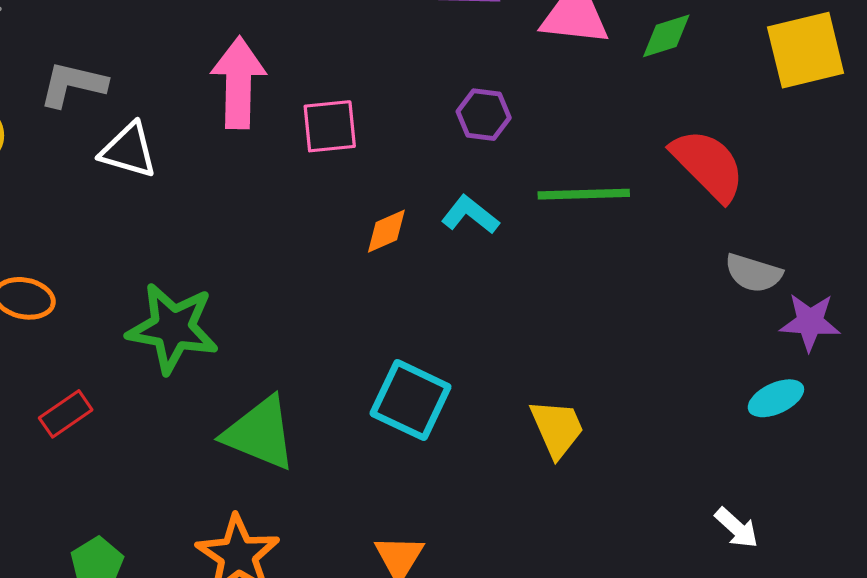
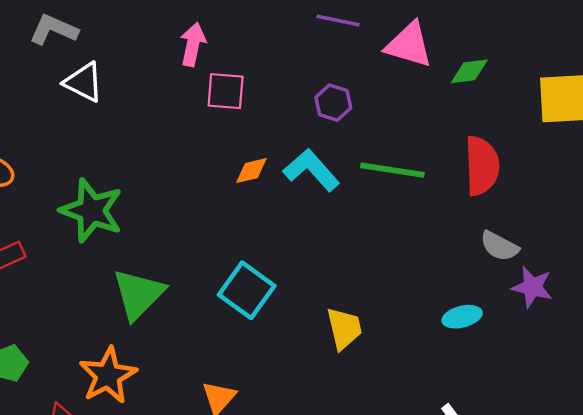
pink arrow: (238, 83) -> (193, 44), moved, size x0.7
red semicircle: (708, 165) -> (482, 166), turned 32
cyan L-shape: (470, 215) -> (311, 170), size x1.4
cyan ellipse: (776, 398) -> (462, 317), moved
green triangle: (260, 433) -> (138, 294), turned 42

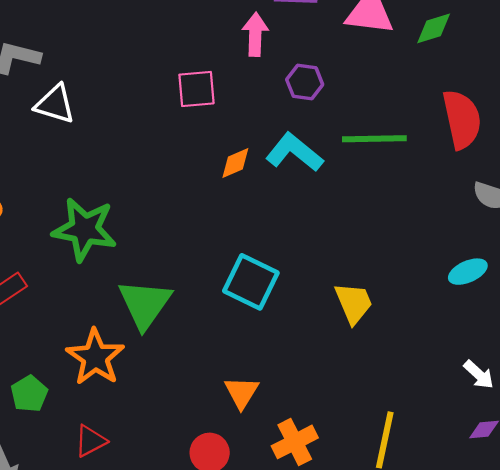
pink arrow: (193, 44) -> (255, 34), moved
orange star: (108, 375) -> (95, 357), moved

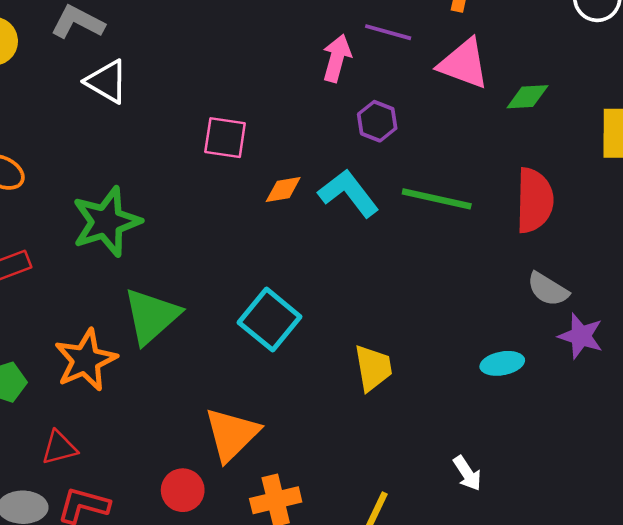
pink square: (196, 89) -> (225, 138), moved
green star: (84, 229) -> (106, 222), turned 30
white arrow: (479, 375) -> (467, 473), moved
orange triangle: (241, 392) -> (232, 434), size x1.5

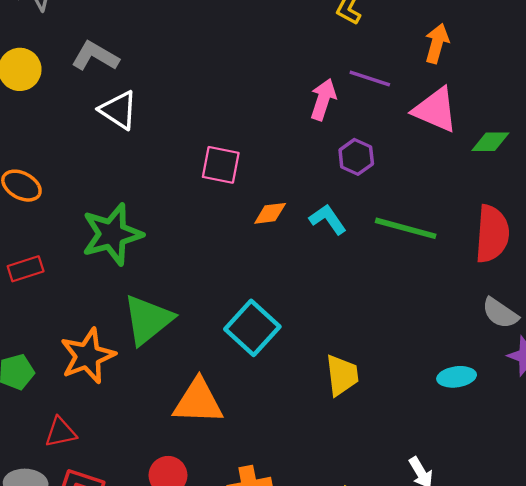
cyan L-shape: (348, 193) -> (328, 219), size x0.7
orange triangle: (232, 434) -> (198, 402), moved, turned 44

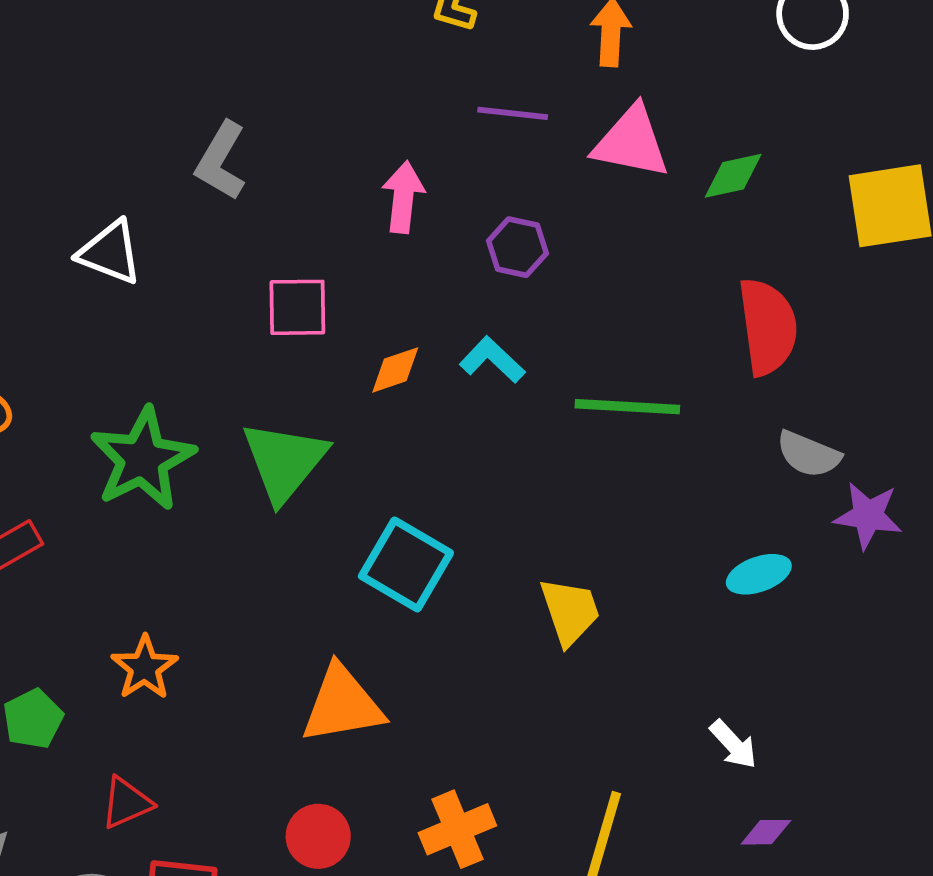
gray L-shape: (95, 56) -> (221, 161), moved, turned -78
pink arrow: (323, 99) -> (403, 197), moved
green line: (406, 228) -> (627, 407), moved
green triangle: (148, 320) -> (284, 461), moved
orange star: (88, 356) -> (145, 668), size x0.7

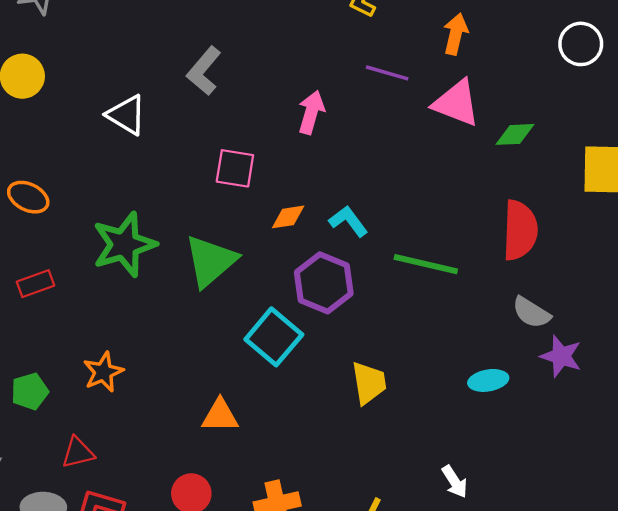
purple hexagon: (517, 247) -> (324, 283), moved, size x1.6
orange triangle: (342, 705) -> (220, 416), size x0.7

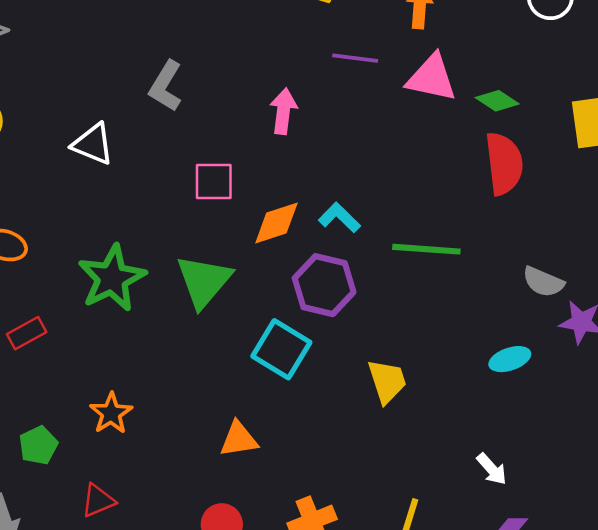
green diamond: (515, 134) -> (497, 101), turned 45
orange diamond: (288, 217) -> (276, 223), size x1.4
red semicircle: (520, 230) -> (504, 164), moved

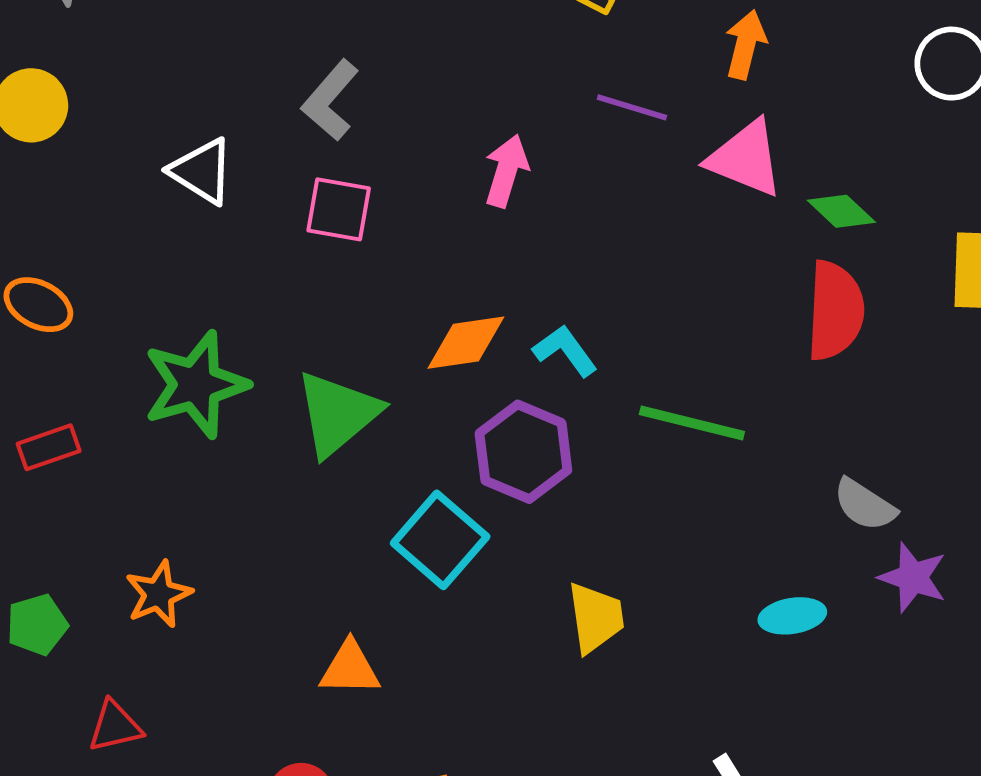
pink square: (214, 182) -> (339, 209), moved

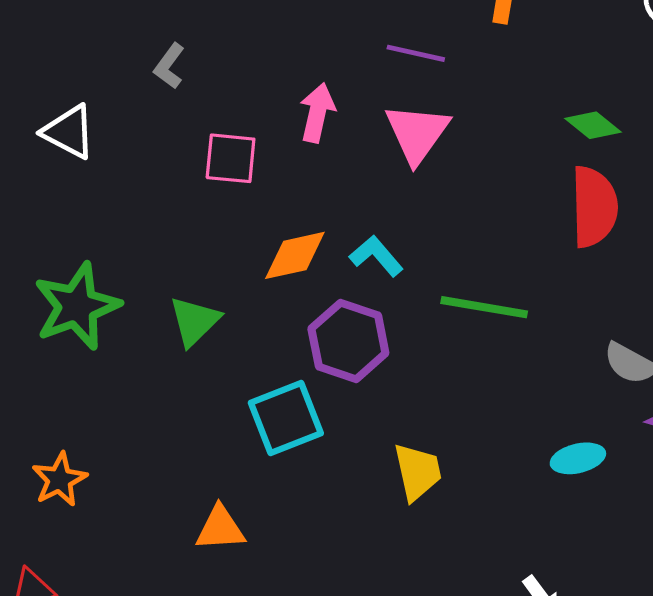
gray L-shape: (330, 100) -> (169, 66), size x0.7
pink triangle: (746, 158) -> (417, 133), moved, turned 48
pink square: (339, 209) -> (231, 158), moved
green triangle: (338, 414) -> (194, 321), size x0.7
cyan square: (440, 540) -> (286, 418), turned 32

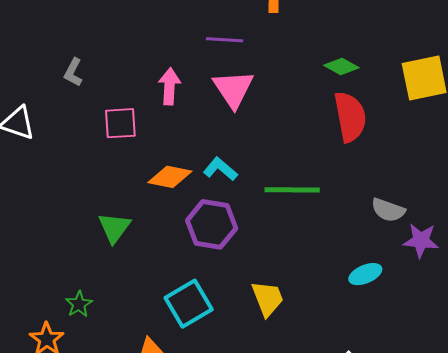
orange diamond: (295, 255) -> (170, 177), turned 33
green star: (77, 306) -> (79, 304), moved, size x0.5
cyan square: (286, 418) -> (189, 304), moved

